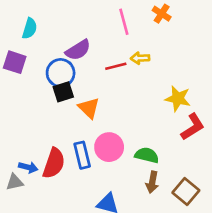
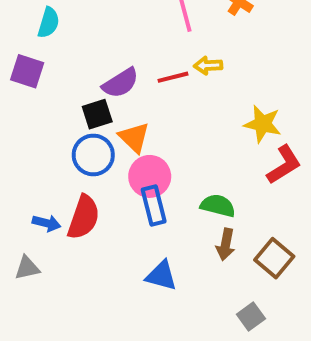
purple semicircle: (78, 50) -> (121, 83), moved
blue circle: (61, 73) -> (93, 155), moved
pink circle: (109, 147) -> (150, 176), moved
blue rectangle: (82, 155) -> (154, 206), moved
gray triangle: (15, 182) -> (27, 268), moved

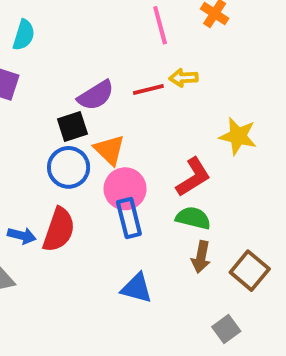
red L-shape: (284, 165) -> (193, 177), moved

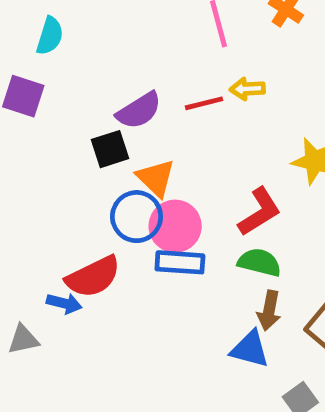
blue circle: (69, 167) -> (137, 217), moved
blue rectangle: (129, 218) -> (180, 262), turned -72
red semicircle: (59, 230) -> (93, 277), turned 45
blue arrow: (22, 236) -> (64, 303), moved
blue triangle: (137, 288) -> (250, 349), moved

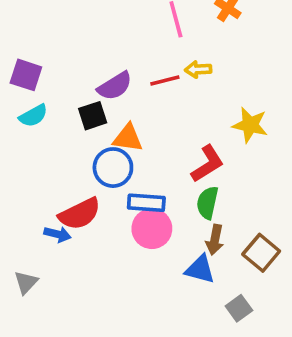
cyan semicircle: (50, 36) -> (33, 116), moved, turned 44
orange triangle: (156, 178) -> (128, 138), turned -36
pink circle: (175, 226) -> (152, 229), moved
green semicircle: (259, 262) -> (207, 203), turned -92
gray triangle: (23, 339) -> (26, 282), moved, turned -35

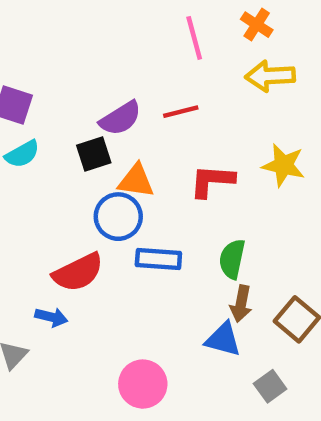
yellow arrow: (198, 69) -> (270, 76), moved, size x1.5
red L-shape: (207, 164) -> (212, 181), moved, turned -144
pink circle: (152, 229) -> (143, 384), moved
blue arrow: (57, 234) -> (51, 317), moved

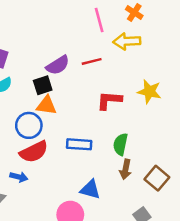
yellow arrow: (270, 76) -> (127, 41), moved
orange triangle: (136, 181) -> (46, 105), moved
blue circle: (118, 217) -> (29, 125), moved
blue triangle: (223, 339) -> (90, 189), moved

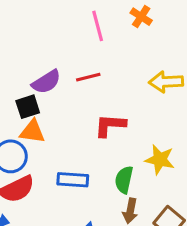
yellow arrow: (127, 41) -> (166, 82), moved
yellow star: (149, 92) -> (160, 160), moved

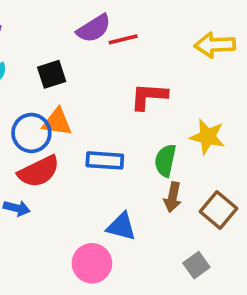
purple semicircle: (46, 82) -> (94, 28), moved
orange triangle: (32, 132) -> (57, 122), moved

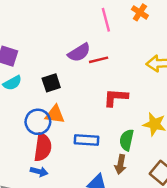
red semicircle: (39, 171) -> (43, 147), turned -56
brown arrow: (173, 197) -> (120, 164), moved
blue arrow: (17, 208) -> (39, 172), moved

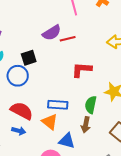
orange triangle: (55, 114) -> (50, 122), moved, turned 30
blue circle: (38, 122) -> (18, 76), moved
red semicircle: (43, 147) -> (22, 111), turned -70

